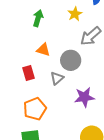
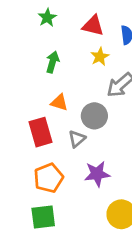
red rectangle: (29, 73) -> (40, 132), size x1.5
purple star: (84, 97) -> (97, 174), moved

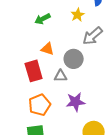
green arrow: (53, 62) -> (43, 19), turned -133
gray triangle: (77, 139) -> (61, 76), turned 40

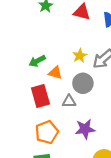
yellow star: (78, 15) -> (80, 56), moved
green arrow: (43, 19) -> (37, 61), moved

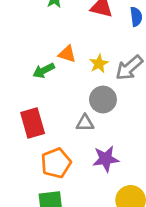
orange triangle: (55, 73) -> (67, 54), moved
red rectangle: (40, 96) -> (33, 123), moved

